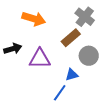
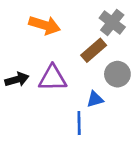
black arrow: (13, 49) -> (17, 79), moved
blue line: (60, 93) -> (79, 123), turned -36

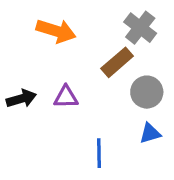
purple triangle: (53, 78) -> (66, 97), size x0.7
blue triangle: (95, 99) -> (150, 133), moved

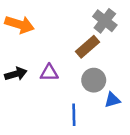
orange arrow: (56, 31) -> (20, 25), moved
gray circle: (147, 92) -> (94, 80), moved

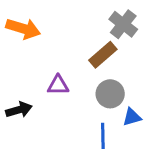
black arrow: (16, 74) -> (19, 110), moved
blue line: (74, 115) -> (103, 136), moved

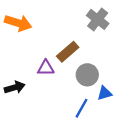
brown rectangle: (103, 55) -> (68, 52), moved
blue line: (103, 136) -> (81, 108), turned 30

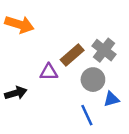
gray cross: (98, 19) -> (104, 50), moved
blue line: (81, 108) -> (87, 115), turned -54

